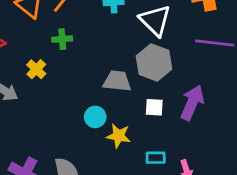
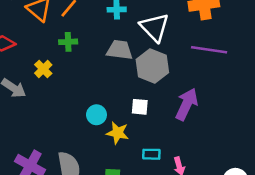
gray trapezoid: (117, 81) -> (120, 50), moved
white square: (154, 107) -> (140, 107), moved

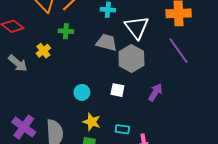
purple line: (209, 50) -> (178, 51), turned 40
purple arrow: (187, 104) -> (155, 92), size x0.7
yellow star: (118, 133) -> (92, 122), moved

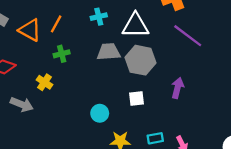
white triangle: (137, 27) -> (135, 25), turned -35

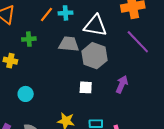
orange line: (56, 24) -> (47, 14), moved
yellow cross: (44, 82) -> (10, 61), turned -32
cyan circle: (100, 113) -> (26, 94), moved

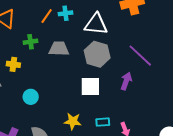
purple line: (138, 42) -> (140, 56), moved
gray trapezoid: (69, 44) -> (59, 49), moved
white square: (86, 87) -> (90, 87), size x1.5

